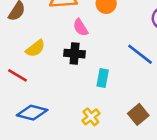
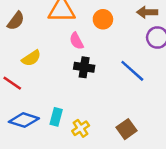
black cross: (75, 54) -> (84, 67), moved
cyan rectangle: (103, 78) -> (56, 117), moved

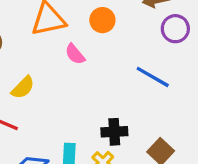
black cross: (84, 67) -> (114, 132), moved

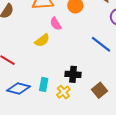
yellow semicircle: (23, 88) -> (42, 40), moved

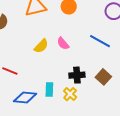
pink semicircle: (56, 24) -> (63, 43), moved
brown square: (100, 90) -> (103, 77), moved

